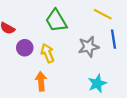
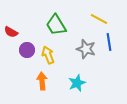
gray star: (89, 47) -> (86, 49), turned 30
cyan star: (97, 83) -> (77, 83), moved

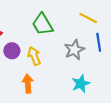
gray star: (86, 49) -> (74, 50), turned 30
cyan star: (77, 83) -> (81, 84), moved

